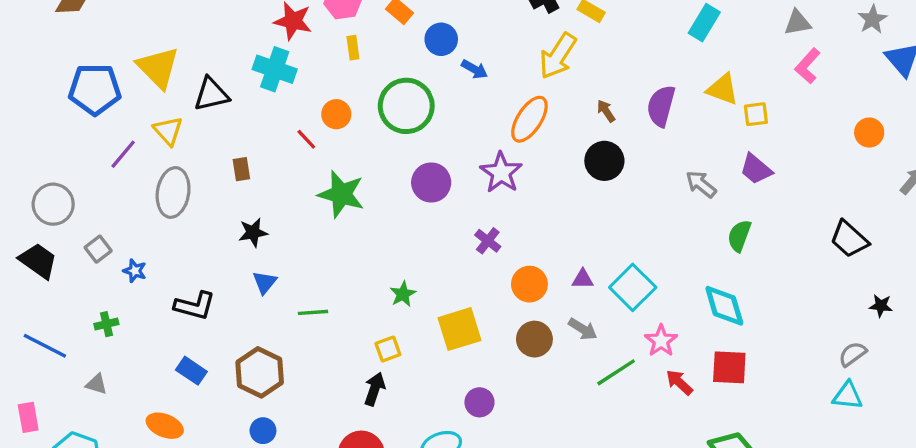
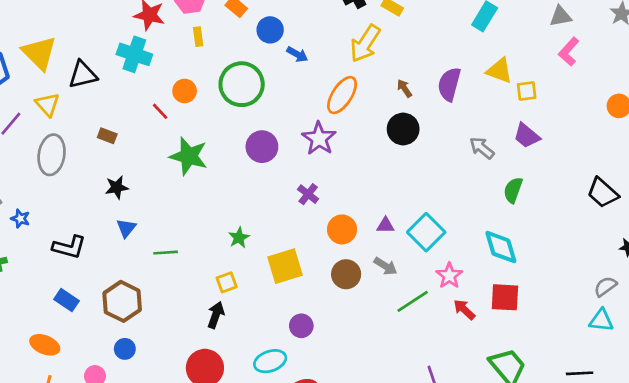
brown rectangle: (241, 169) -> (107, 136), turned -60

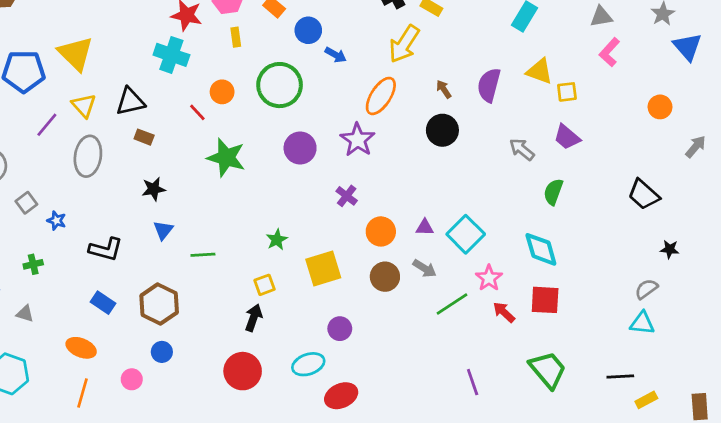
black triangle: (83, 75) -> (130, 101), moved

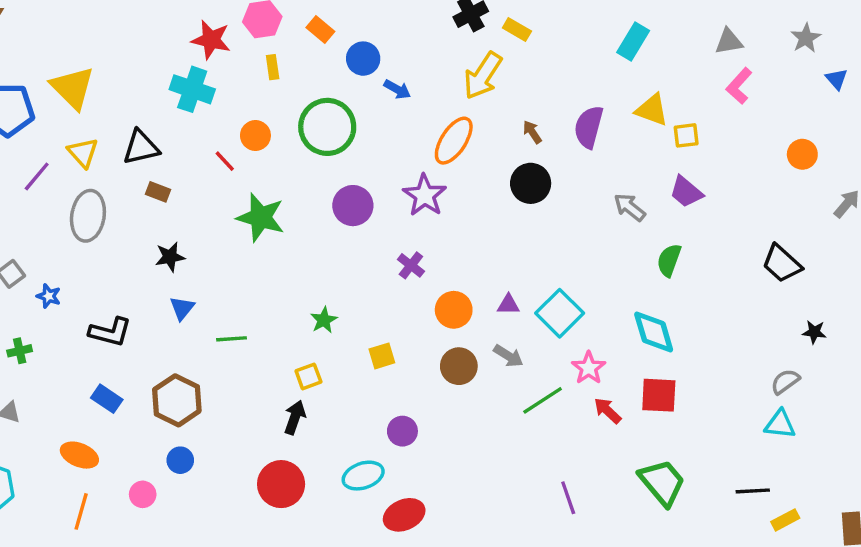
blue triangle: (687, 47) -> (837, 79), size x0.6
yellow square: (323, 268) -> (382, 356), size x0.6

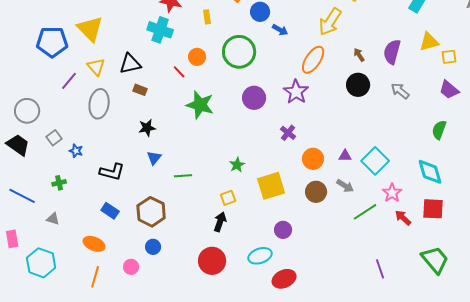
yellow triangle: (652, 110) -> (429, 42), turned -35
gray arrow: (630, 207) -> (400, 91), moved
yellow square: (382, 356) -> (271, 186), size x1.8

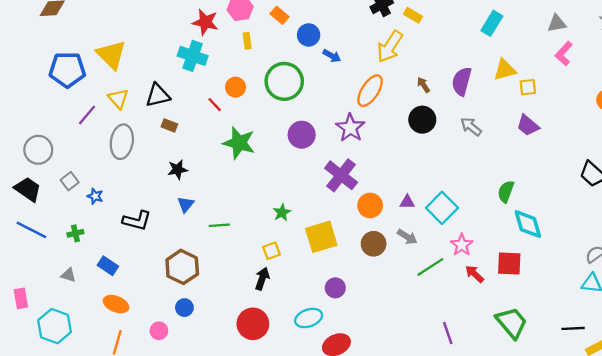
green semicircle: (439, 130) -> (506, 192), moved
purple cross: (288, 133) -> (341, 175), size x1.8
cyan diamond: (430, 172) -> (528, 224), moved
blue line: (22, 196) -> (31, 230), moved
blue rectangle: (110, 211) -> (108, 266), moved

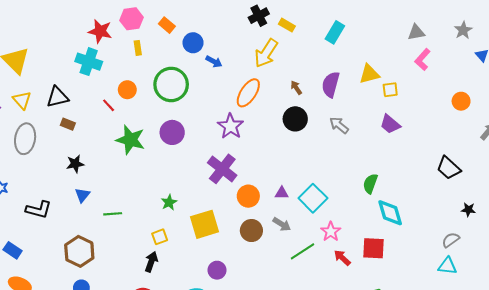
cyan rectangle: (492, 23) -> (335, 32), moved
purple circle: (302, 135) -> (172, 132), moved

